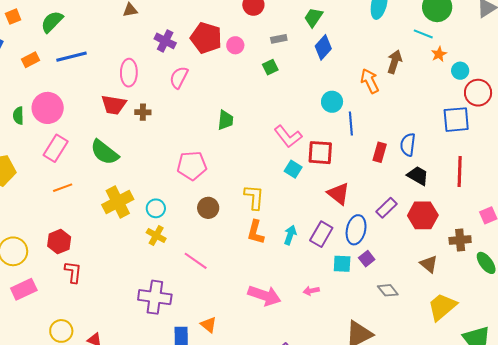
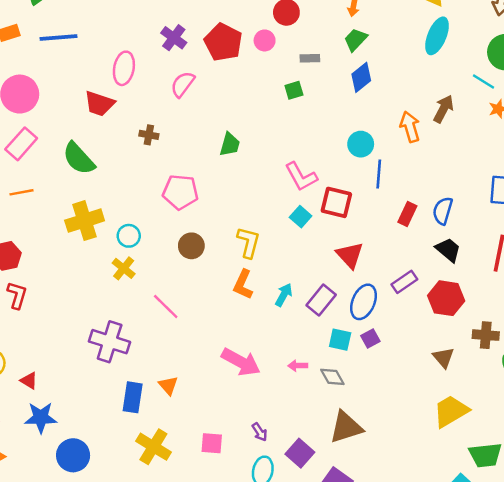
pink circle: (235, 45) -> (265, 40), moved
brown cross: (143, 112) -> (149, 135), moved
gray diamond: (388, 290) -> (332, 377), moved

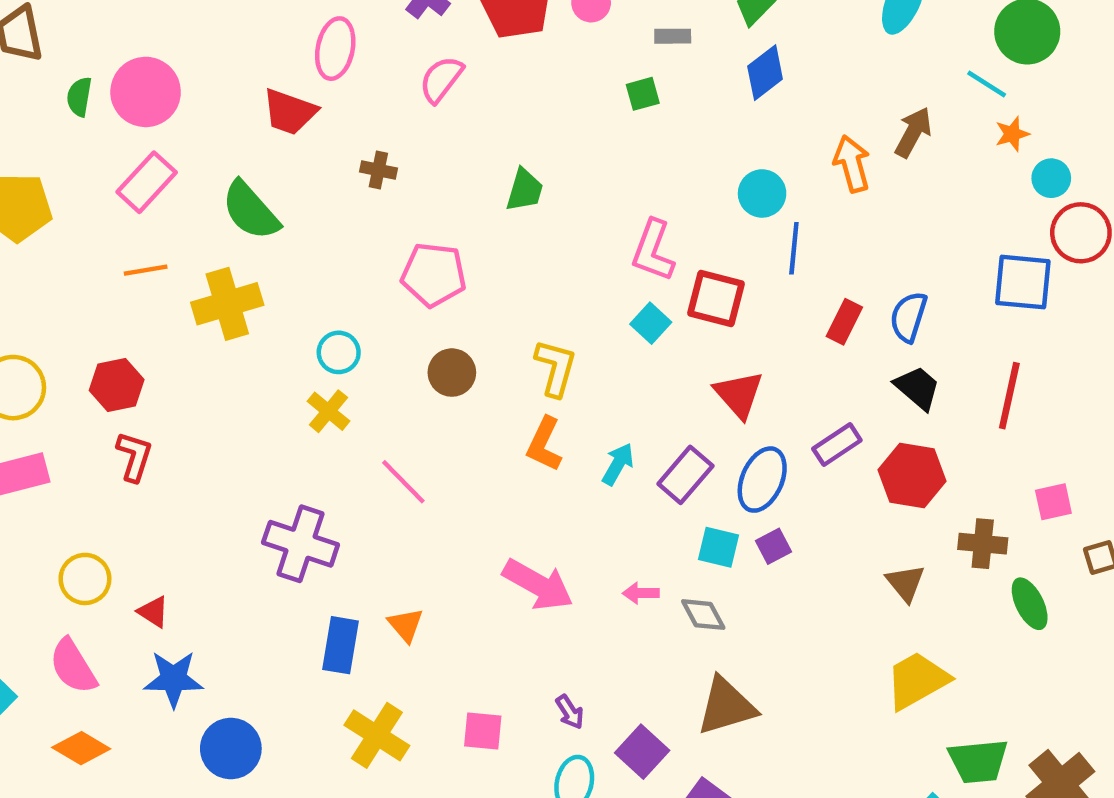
pink L-shape: (301, 177) -> (653, 251), turned 48
yellow cross: (85, 221) -> (227, 304), moved

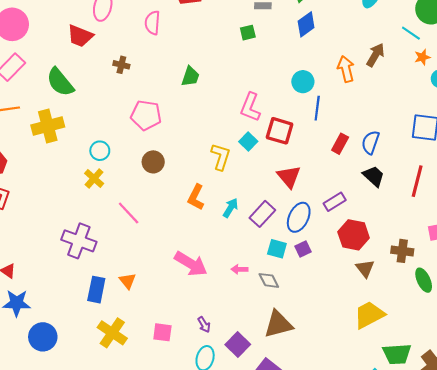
pink semicircle: (441, 79) -> (152, 23), turned -35
yellow L-shape: (556, 368) -> (221, 157), moved
red hexagon: (912, 476) -> (354, 235), moved

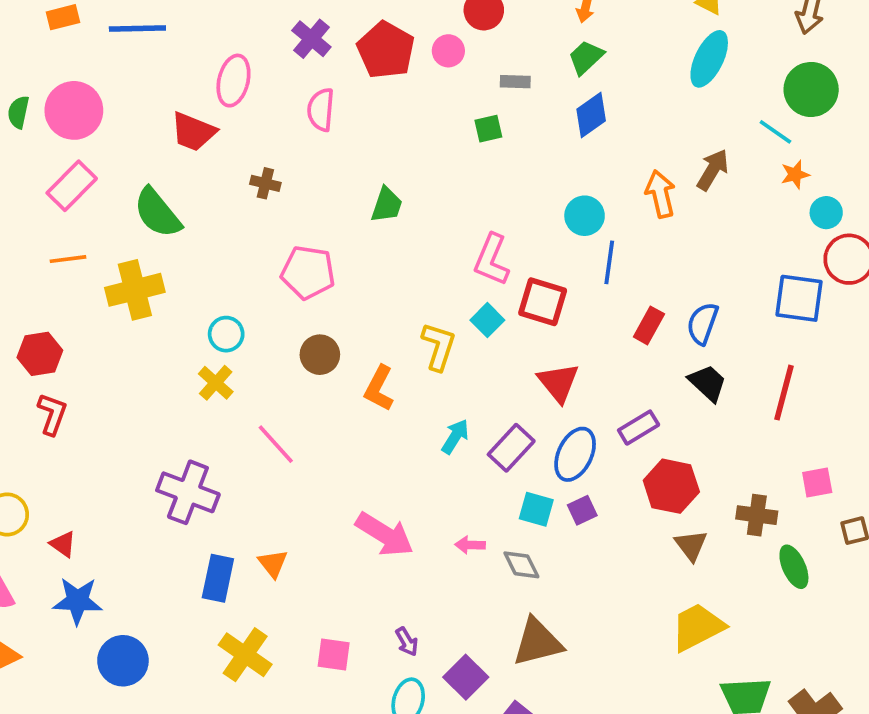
orange L-shape: (196, 197) -> (379, 388), moved

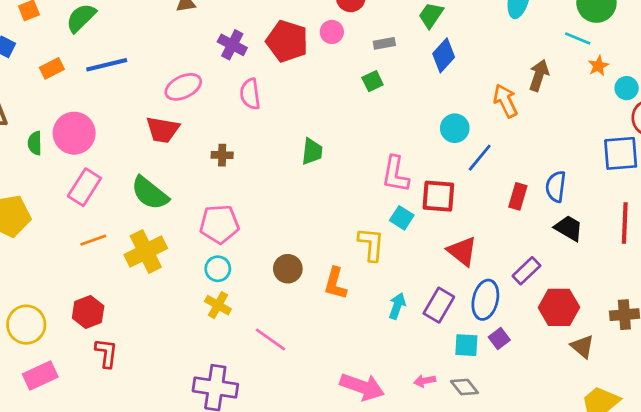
pink ellipse: (233, 81) -> (183, 87), turned 63
blue line: (609, 262) -> (480, 158), turned 44
pink pentagon: (308, 272) -> (219, 224), moved

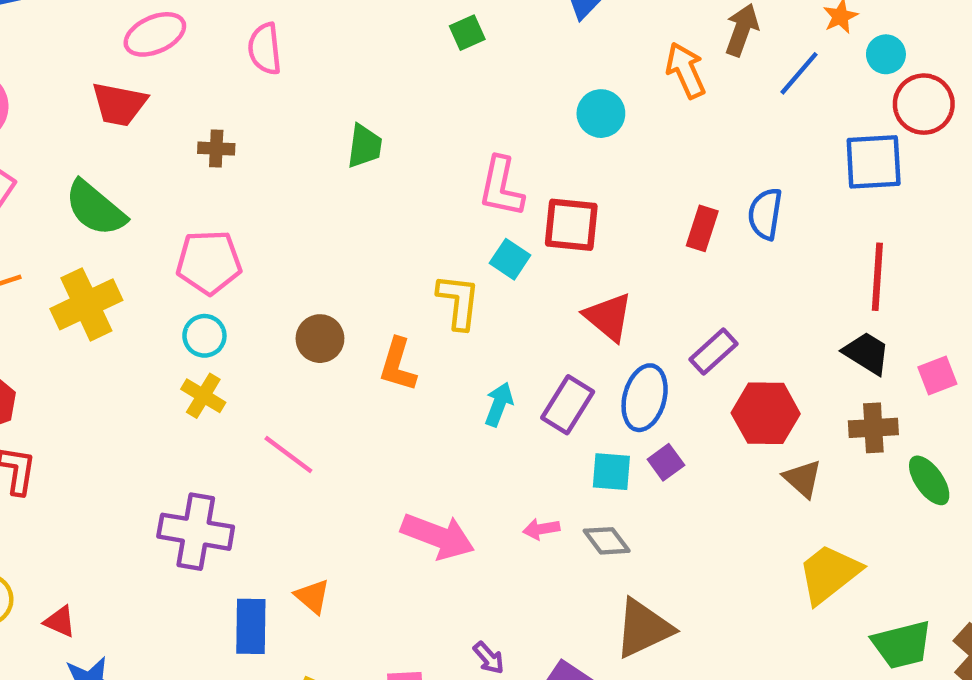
blue line: (480, 158) -> (799, 73), moved
black trapezoid: (569, 228) -> (867, 353), moved

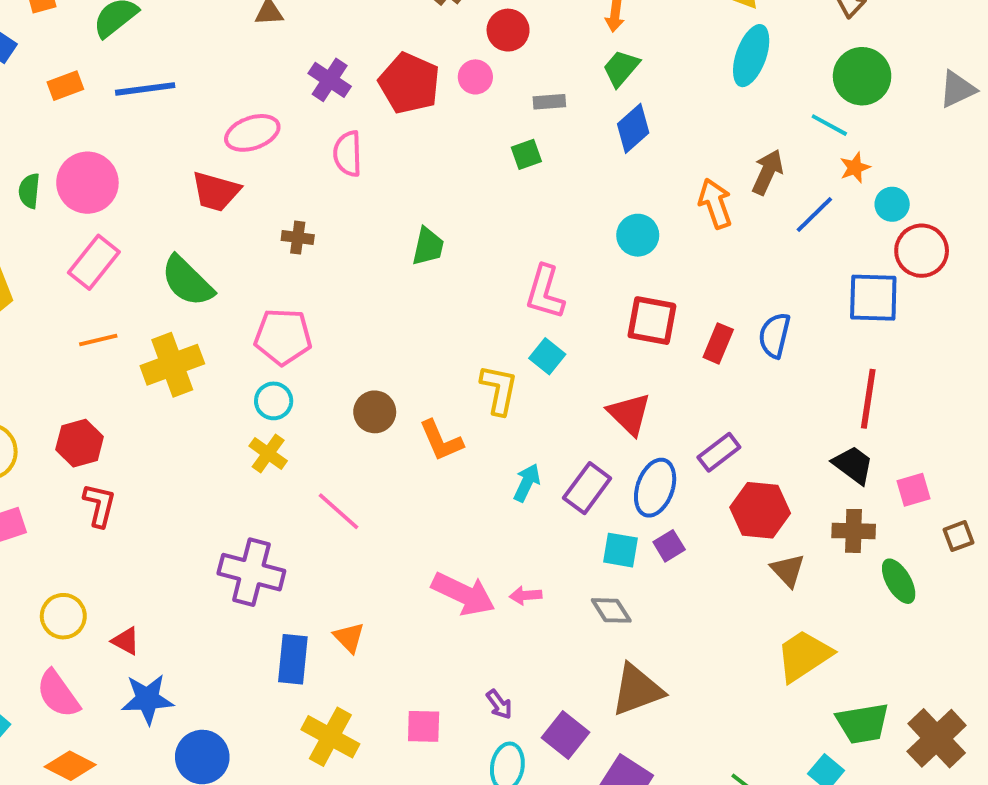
red square: (571, 225) -> (652, 321), moved
orange L-shape: (398, 365) -> (441, 441), turned -45
pink arrow: (541, 529) -> (526, 595), moved

